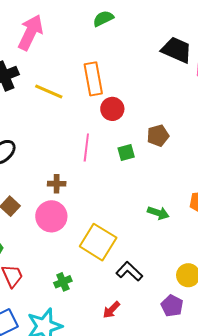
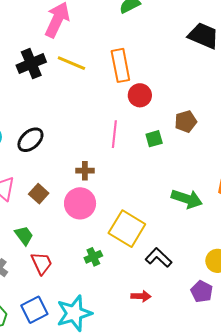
yellow line: (49, 91) -> (71, 63), moved
green arrow: (158, 213) -> (187, 199), size x1.4
green cross: (63, 282) -> (93, 257), moved
red arrow: (111, 310) -> (141, 296), turned -132

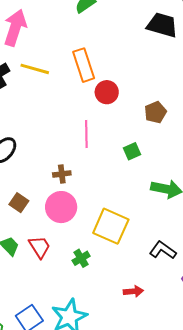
green square: (154, 139) -> (132, 151), moved
black L-shape: (158, 258) -> (163, 250), moved
red trapezoid: (42, 263) -> (40, 247), moved

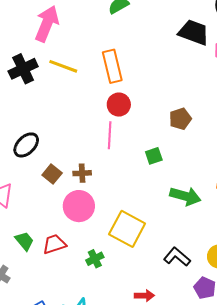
red circle: (107, 92) -> (119, 105), moved
brown square: (19, 203) -> (52, 174), moved
red trapezoid: (40, 247) -> (54, 244), turned -80

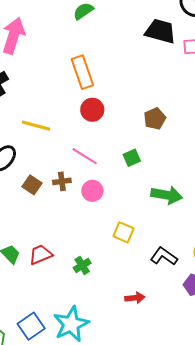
yellow line: (63, 66) -> (36, 126), moved
pink line: (110, 135) -> (85, 156), moved, turned -56
pink circle: (79, 206) -> (92, 191), moved, size x0.7
yellow square: (127, 229) -> (124, 232), moved, size x0.6

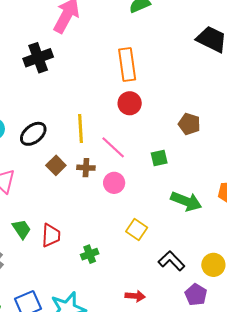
brown pentagon: (155, 119) -> (189, 124), turned 30
yellow line: (36, 126) -> (80, 129), moved, turned 60
red trapezoid: (41, 255) -> (51, 235), turned 105

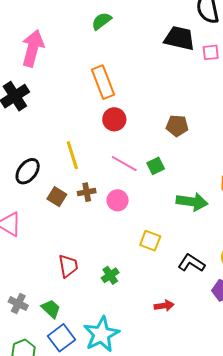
pink line: (113, 147) -> (124, 164), moved
green trapezoid: (22, 229) -> (51, 309), moved

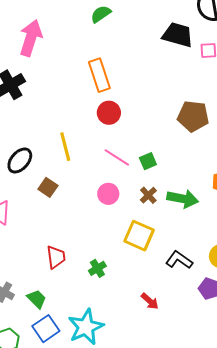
brown pentagon: (177, 126) -> (193, 116), moved, size x1.4
brown cross: (87, 192) -> (148, 195), moved, turned -36
yellow square: (150, 241) -> (139, 236), size x1.4
red arrow: (164, 306) -> (150, 301), turned 48

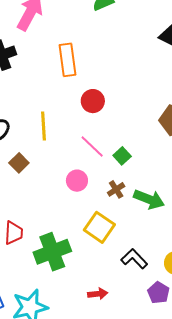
orange rectangle: (99, 75) -> (68, 60), moved
green square: (148, 161) -> (122, 156), turned -30
green cross: (97, 268) -> (52, 252), size x2.0
red arrow: (150, 301) -> (98, 294), turned -60

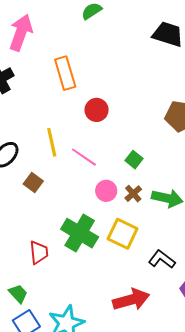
pink line: (92, 146) -> (84, 157), moved
pink circle: (77, 181) -> (106, 191), moved
green cross: (52, 252) -> (80, 233), moved, turned -30
red arrow: (98, 294) -> (131, 300), size x1.8

